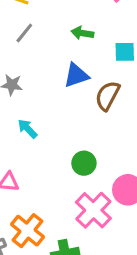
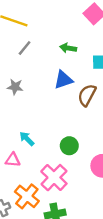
cyan arrow: (28, 129) -> (27, 139), moved
pink cross: (93, 210) -> (54, 178), moved

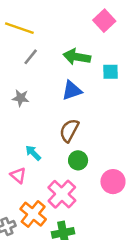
green arrow: (68, 48) -> (77, 57), size x1.5
brown semicircle: (87, 95) -> (69, 130), moved
pink triangle: (13, 160) -> (18, 175), turned 35

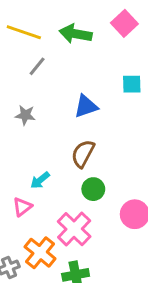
green arrow: (77, 57) -> (76, 34), moved
cyan arrow: (33, 153) -> (40, 180), turned -84
pink triangle: (18, 175) -> (22, 207), turned 42

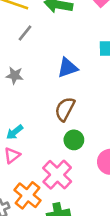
cyan arrow: (40, 180) -> (15, 132), moved

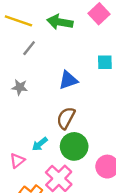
cyan arrow: (15, 132) -> (40, 144), moved
green circle: (74, 140) -> (74, 146), size x1.5

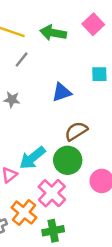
brown semicircle: (66, 118) -> (76, 131), moved, turned 30
cyan arrow: (40, 144) -> (32, 158), size x1.6

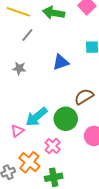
brown semicircle: (76, 131) -> (84, 97), moved
pink cross: (52, 193) -> (53, 146), size x0.7

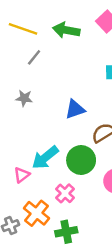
blue triangle: (61, 62) -> (75, 109), moved

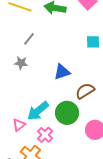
gray line: (34, 57) -> (29, 39), moved
pink cross: (65, 193) -> (45, 135), moved

